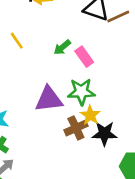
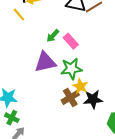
yellow line: (17, 41) -> (19, 15), moved
purple triangle: (49, 99) -> (45, 62), moved

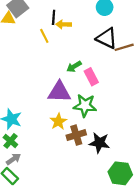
yellow star: (80, 86) -> (58, 121), moved

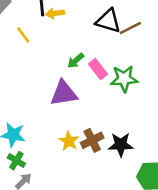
yellow line: (44, 36) -> (23, 35), moved
green star: (85, 106) -> (124, 79), moved
yellow star: (58, 121) -> (69, 141), moved

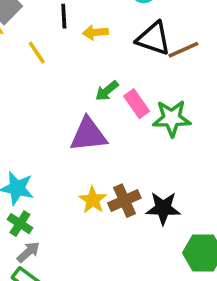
yellow arrow: (55, 13) -> (95, 32), moved

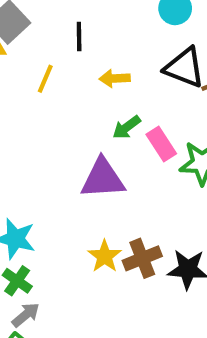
yellow arrow: (95, 32) -> (115, 78), moved
yellow line: (37, 53) -> (45, 79), turned 55

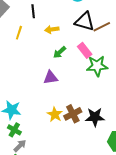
pink rectangle: (161, 144) -> (85, 50), moved
purple triangle: (103, 178) -> (50, 78), size x0.7

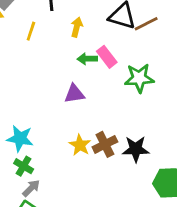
yellow arrow: (52, 30) -> (77, 27), turned 112
pink rectangle: (85, 50) -> (107, 57), moved
green arrow: (60, 52) -> (87, 59), turned 40

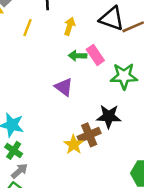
purple triangle: (74, 94) -> (64, 87), turned 42
yellow star: (80, 145) -> (74, 145), moved
black star: (136, 149) -> (109, 116), moved

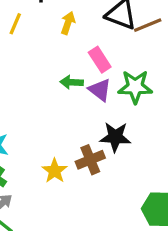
green arrow: (77, 56) -> (72, 82), moved
purple triangle: (64, 87) -> (100, 90), moved
yellow star: (74, 145) -> (55, 171), moved

